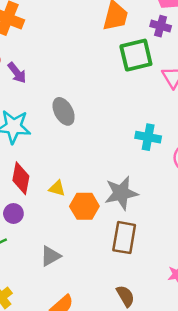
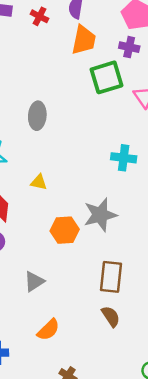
gray ellipse: (64, 111) -> (37, 116), moved, turned 36
yellow triangle: (57, 188) -> (39, 182), moved
brown rectangle: (124, 238) -> (111, 277), moved

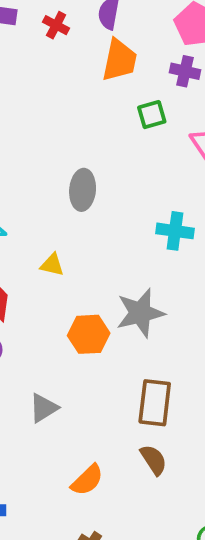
green square: (107, 77) -> (152, 115), size x0.6
gray ellipse: (37, 116) -> (83, 190), moved
orange semicircle: (48, 330) -> (87, 480), moved

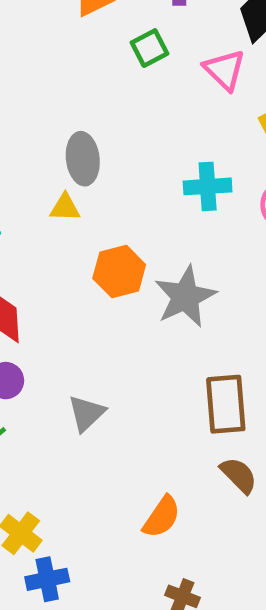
yellow triangle: (52, 265) -> (65, 208), moved
orange hexagon: (89, 334) -> (119, 271), moved
gray triangle: (44, 408) -> (86, 413), moved

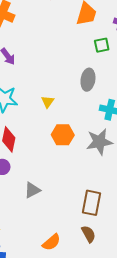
gray ellipse: (83, 159) -> (88, 80), moved
yellow triangle: (65, 208) -> (48, 102), turned 48
gray star: (185, 297) -> (99, 142), moved

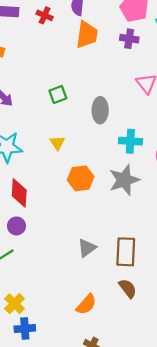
green square: (102, 45) -> (58, 94), moved
gray triangle: (32, 190) -> (87, 248), moved

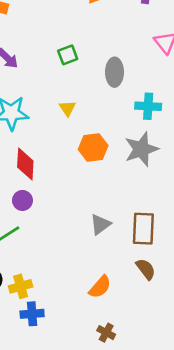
yellow cross: (14, 304) -> (21, 286), turned 30

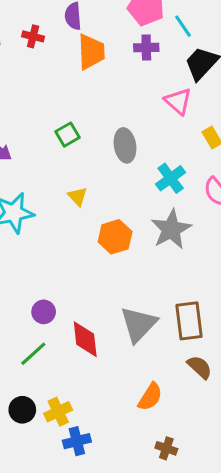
cyan cross: (148, 106) -> (171, 178), turned -30
red diamond: (25, 164) -> (85, 339), moved
gray triangle: (100, 224) -> (138, 324), size x1.5

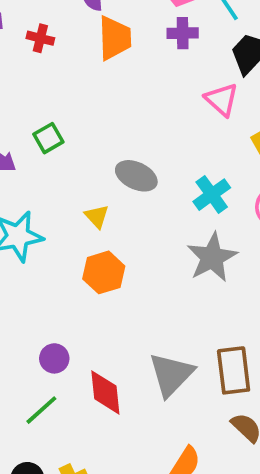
red cross: (33, 36) -> (40, 38), moved
green square: (68, 135) -> (48, 138), moved
gray ellipse: (125, 145) -> (136, 176), moved, turned -56
orange hexagon: (115, 237) -> (104, 272), moved

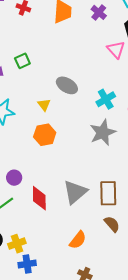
purple cross: (183, 33) -> (99, 12), turned 35

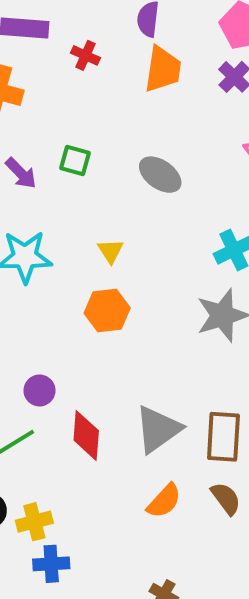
green square: (22, 61) -> (75, 161), turned 35
gray ellipse: (67, 85) -> (160, 175), moved
orange semicircle: (78, 240) -> (164, 501), moved

